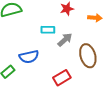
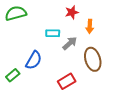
orange arrow: (95, 18) -> (90, 26), moved, turned 88
blue semicircle: (29, 57) -> (34, 60), turned -48

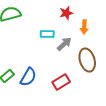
blue semicircle: (34, 60) -> (28, 77), moved

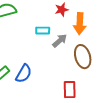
orange arrow: (84, 27) -> (80, 24), size x1.5
red rectangle: (61, 82) -> (70, 90), moved, turned -60

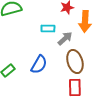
brown ellipse: (83, 57) -> (75, 61), moved
blue semicircle: (24, 74) -> (39, 64), moved

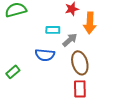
blue semicircle: (39, 64) -> (45, 55), moved, turned 66

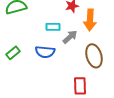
brown ellipse: (80, 63) -> (94, 56), moved
green rectangle: (13, 72) -> (13, 53), moved

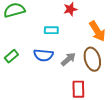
orange arrow: (90, 20) -> (97, 31), moved, turned -35
gray arrow: (70, 37) -> (68, 59), moved

